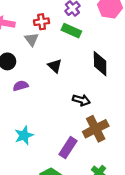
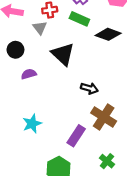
black diamond: (100, 64) -> (108, 34), moved, turned -70
black triangle: (55, 66) -> (63, 54), size x1.6
brown cross: (96, 129) -> (104, 117), turned -30

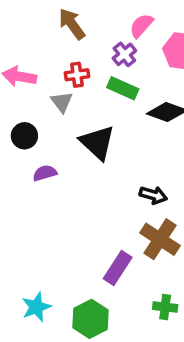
black arrow: (89, 88) -> (153, 195), moved
cyan star: (32, 124) -> (36, 307), moved
green cross: (107, 161) -> (165, 307), turned -32

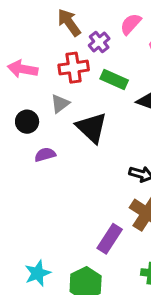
purple cross: (124, 54) -> (99, 42), moved
red cross: (77, 75) -> (74, 68), size x1.4
gray triangle: (62, 102) -> (60, 104), moved, turned 30

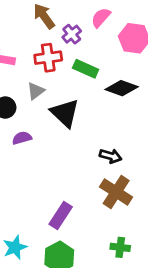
purple rectangle: (110, 239) -> (61, 216), moved

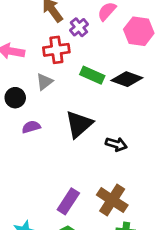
green rectangle: (86, 69) -> (92, 75), moved
black triangle: (65, 113) -> (79, 124), moved, turned 36
brown cross: (116, 192) -> (112, 200), moved

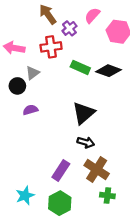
gray triangle: (44, 82) -> (33, 73), moved
black triangle: (79, 124) -> (84, 113), moved
black arrow: (116, 144) -> (86, 142), moved

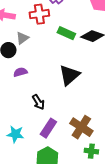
black arrow: (86, 142) -> (38, 102), moved, turned 42
cyan star: (25, 196) -> (15, 134), moved, turned 30

